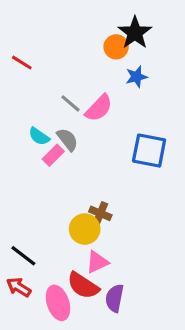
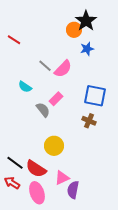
gray semicircle: (67, 140) -> (43, 110), moved
pink rectangle: (53, 155) -> (56, 99), moved
brown cross: (100, 213) -> (89, 121), moved
pink triangle: (97, 262) -> (62, 178), moved
red semicircle: (83, 286) -> (36, 169), moved

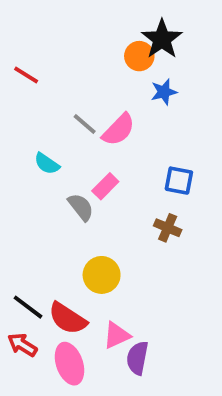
blue square: (95, 96) -> (179, 181), size x0.7

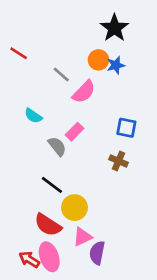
orange circle: (139, 56) -> (98, 60), moved
gray line: (85, 124) -> (61, 75), moved
yellow circle: (102, 275) -> (75, 208), moved
black line: (28, 307) -> (52, 185), moved
red arrow: (22, 345) -> (29, 259), moved

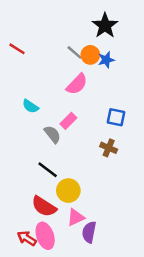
gray line: (61, 75) -> (74, 52), moved

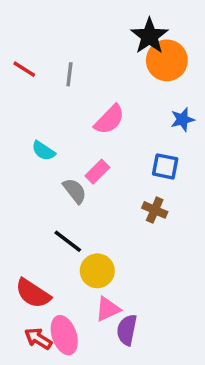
gray line: (74, 52) -> (69, 74), moved, turned 56
orange circle: (90, 55) -> (167, 60), moved, size x1.5
blue star: (106, 60) -> (182, 120), moved
red semicircle: (44, 206) -> (33, 293), moved

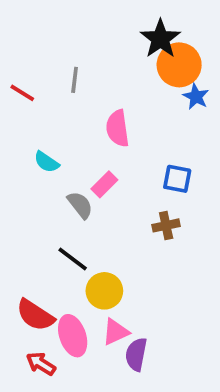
red line: (24, 69) -> (22, 93), moved
pink semicircle: (109, 120) -> (117, 128), turned 128
blue star: (182, 120) -> (196, 97), moved, turned -30
brown cross: (155, 210) -> (166, 225), turned -35
pink ellipse: (64, 335) -> (73, 336), moved

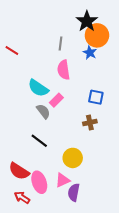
gray line: (75, 80) -> (61, 43), moved
blue star: (196, 97) -> (90, 53), moved
cyan semicircle: (47, 162) -> (38, 88), moved, size x1.5
yellow circle: (104, 291) -> (73, 158), moved

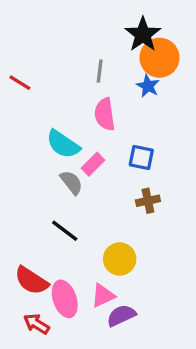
blue square: (96, 97) -> (141, 158), moved
purple semicircle: (74, 192) -> (121, 316), turned 54

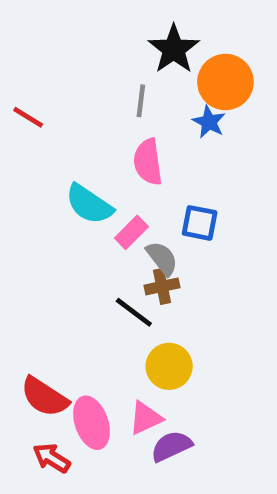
black star: (143, 34) -> (174, 49), moved
gray semicircle: (71, 182) -> (162, 258), moved
brown cross: (148, 201) -> (162, 286), moved
black line: (65, 231) -> (134, 312), moved

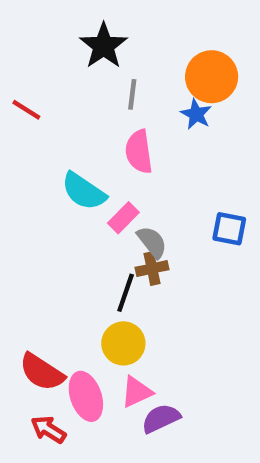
black star: (174, 49) -> (104, 46), moved
blue square: (200, 223) -> (229, 229), moved
black line: (134, 312) -> (126, 293), turned 72
yellow circle: (169, 366) -> (123, 343), moved

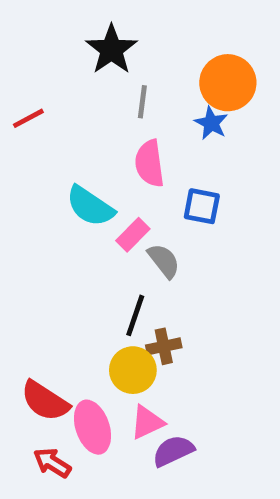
red line: (26, 110) -> (28, 118), turned -60
blue square: (229, 229) -> (202, 206), moved
brown cross: (152, 268) -> (164, 346), moved

